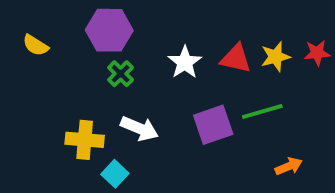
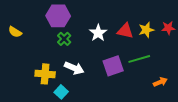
yellow semicircle: (36, 45) -> (15, 32), moved
orange arrow: (289, 166) -> (160, 82), moved

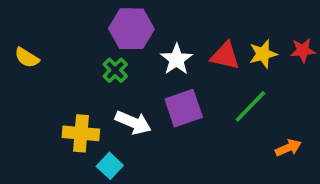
purple hexagon: (58, 16) -> (131, 29), moved
green line: (139, 59) -> (250, 106), turned -30
purple square: (113, 66) -> (184, 108), moved

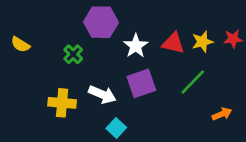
green cross: (115, 70) -> (73, 54), moved
cyan square: (110, 166) -> (116, 128), moved

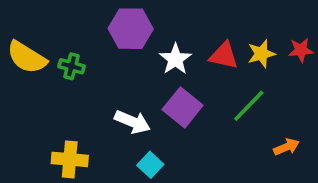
yellow semicircle: (20, 44) -> (27, 57), size x1.6
green cross: (73, 54) -> (71, 66), moved, turned -30
purple square: (141, 83) -> (183, 107), turned -32
yellow cross: (62, 103) -> (70, 159), moved

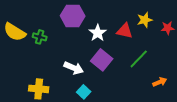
yellow star: (261, 54) -> (145, 20), moved

